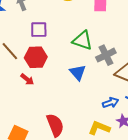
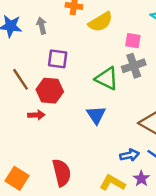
gray cross: (106, 55) -> (134, 66), moved
red arrow: (27, 79) -> (36, 115), turned -48

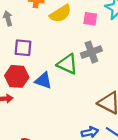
pink square: (133, 41) -> (90, 19), moved
blue triangle: (96, 115) -> (43, 80), moved, turned -36

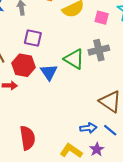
blue triangle: (43, 80) -> (49, 72), turned 30

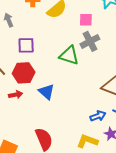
pink square: (102, 18) -> (86, 20), moved
blue triangle: (49, 72) -> (46, 92), moved

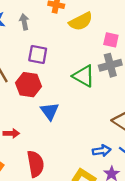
red arrow: (16, 95) -> (11, 133), moved

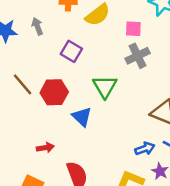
purple square: (38, 54) -> (71, 51), moved, turned 30
green triangle: (84, 76) -> (105, 87), moved, turned 40

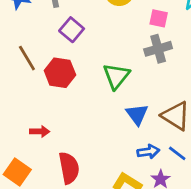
purple square: (71, 51) -> (72, 30), moved
blue triangle: (82, 117) -> (137, 114), moved

